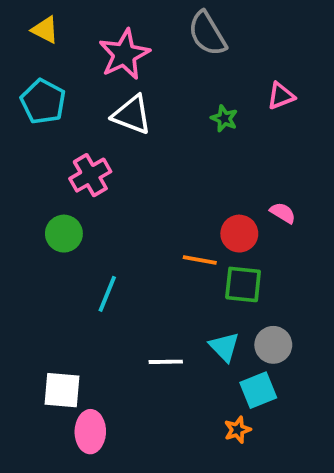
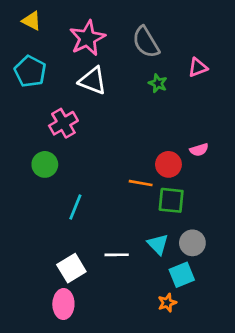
gray semicircle: (207, 34) -> (146, 42), moved
pink semicircle: (283, 213) -> (199, 150), turned 132
white square: (62, 390) -> (71, 268), moved, turned -36

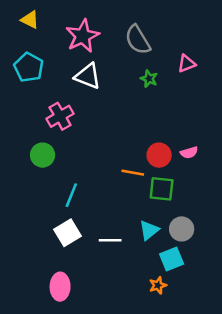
pink semicircle: (199, 150) -> (189, 153), moved
cyan triangle: (158, 244) -> (149, 230), turned 35
white square: (71, 268) -> (68, 233), moved

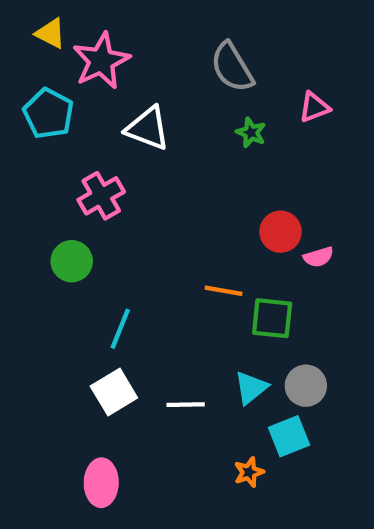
pink star: (83, 36) -> (101, 61), moved
red circle: (159, 155) -> (281, 232), moved
orange star: (158, 285) -> (249, 472), moved

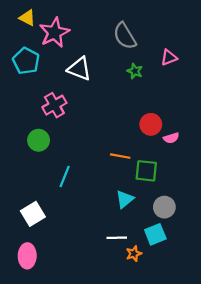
cyan triangle: (251, 388) -> (125, 199), moved
white square: (114, 392) -> (33, 214), moved
white line: (186, 405) -> (117, 238), moved
pink ellipse: (101, 483) -> (27, 256), moved

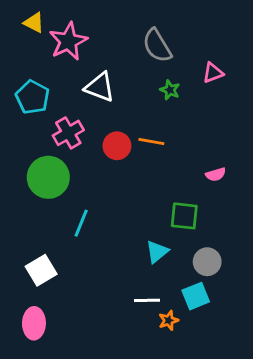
cyan pentagon: (26, 61) -> (33, 97), moved
red circle: (151, 124) -> (117, 146), moved
green circle: (39, 140) -> (48, 177), size x1.5
orange line: (120, 156) -> (151, 141), moved

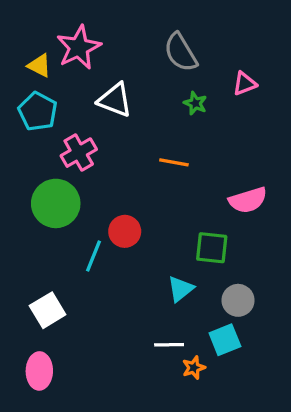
yellow triangle: (34, 23) -> (39, 65), moved
red circle: (117, 146) -> (125, 231), moved
pink semicircle: (216, 174) -> (248, 200), size x1.6

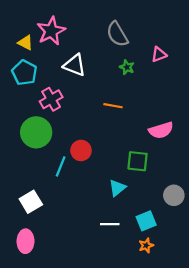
gray circle: (238, 300) -> (174, 195), moved
orange star: (194, 368) -> (146, 245), moved

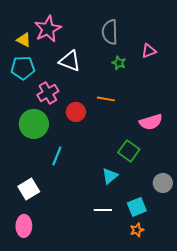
gray semicircle: (117, 34) -> (110, 32), turned 30
cyan pentagon: (24, 73) -> (23, 68), turned -30
red circle: (81, 150) -> (76, 112), moved
green square: (138, 161) -> (129, 151), turned 30

